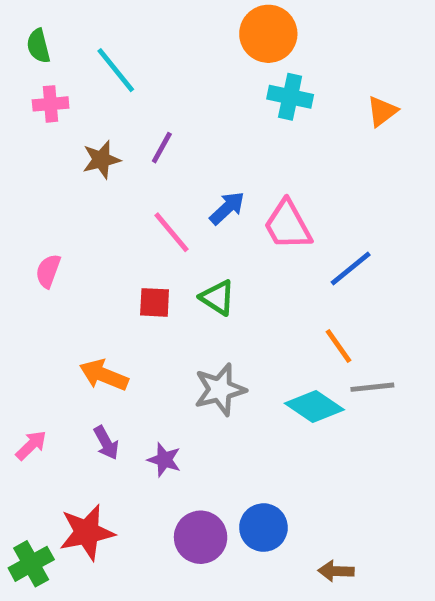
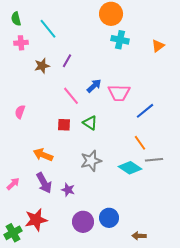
pink trapezoid: (288, 225) -> (119, 93), turned -60
purple arrow: (106, 443) -> (44, 183), size x1.5

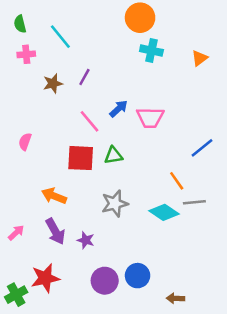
blue line: (145, 111) -> (202, 148), moved
green triangle: (90, 123) -> (114, 155), turned -42
red square: (64, 125) -> (81, 158), size x1.6

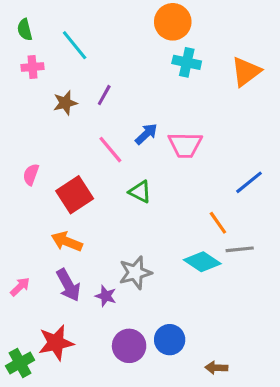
orange triangle: (199, 58) -> (246, 72), size x1.5
green triangle: (114, 155) -> (140, 192), turned 36
red square: (81, 158) -> (75, 195), moved, turned -36
gray star: (115, 204) -> (135, 273), moved

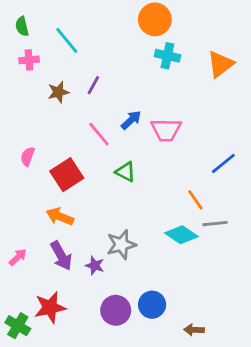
green cross: (20, 363) -> (18, 326), turned -30

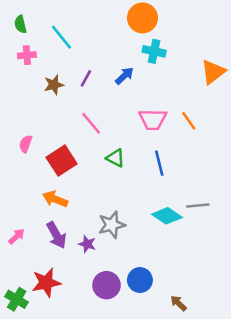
orange triangle: (221, 64) -> (213, 72), moved
blue arrow: (131, 120) -> (124, 76), moved
blue line: (223, 163) -> (159, 163), moved, turned -65
orange line: (195, 200) -> (189, 121), moved
brown arrow: (194, 330) -> (178, 303), turned 42

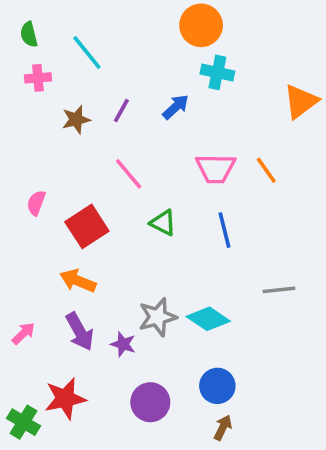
cyan diamond: (167, 216) -> (208, 319), moved
blue circle: (140, 280) -> (217, 386), moved
brown arrow: (178, 303) -> (223, 428), moved, turned 72

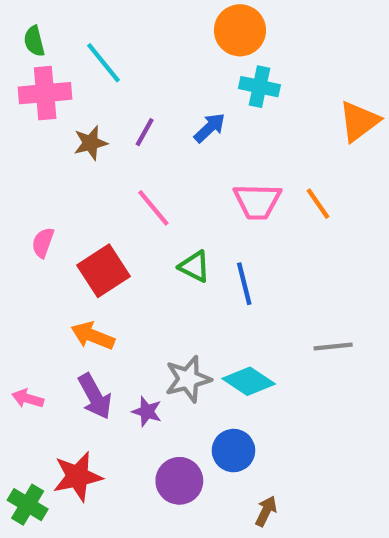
pink cross: (38, 78) -> (45, 93), size x1.6
blue line: (225, 230) -> (244, 284), moved
pink arrow: (23, 333) -> (28, 399), turned -120
blue circle: (217, 386) -> (233, 451), moved

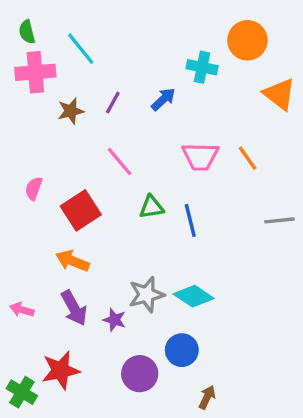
orange circle: (240, 30) -> (247, 40), moved
orange triangle: (359, 121) -> (279, 94), turned -45
green triangle: (194, 266) -> (152, 207), turned -36
gray line: (333, 347) -> (279, 220), moved

